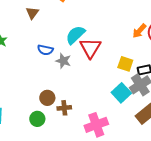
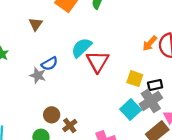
blue semicircle: (45, 50) -> (50, 64), turned -42
gray star: (63, 61) -> (38, 75), moved
brown cross: (64, 108) -> (70, 125), turned -32

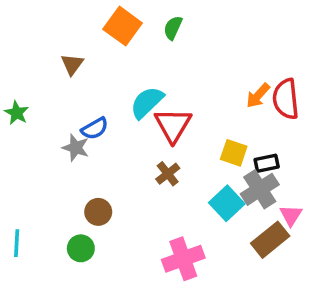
brown cross: (70, 125) -> (168, 174), moved

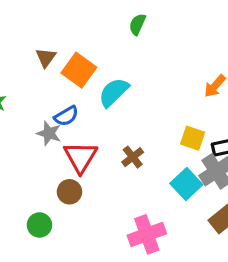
orange square: (123, 26) -> (79, 70), moved
red triangle: (173, 125) -> (81, 157), moved
green circle: (81, 248) -> (39, 225), moved

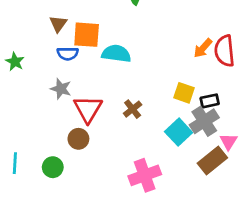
orange square: (79, 70) -> (87, 35), turned -32
cyan semicircle: (114, 92) -> (116, 54), turned 52
blue semicircle: (66, 116) -> (68, 54), moved, turned 30

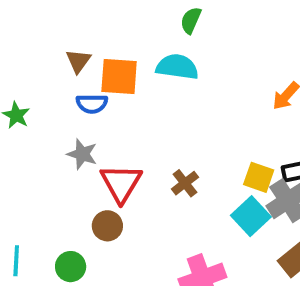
cyan semicircle: (116, 54) -> (177, 67), moved
yellow square: (184, 93) -> (259, 177), moved

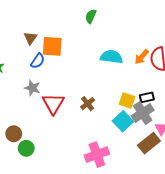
cyan semicircle: (177, 67) -> (111, 57), moved
blue semicircle: (92, 104) -> (38, 61), turned -56
brown circle: (107, 226) -> (14, 134), moved

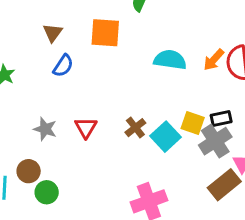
orange square: (52, 46) -> (105, 33), moved
gray star: (32, 88) -> (45, 129), moved
red triangle: (53, 104) -> (86, 128), size x0.7
cyan square: (123, 121) -> (166, 137), moved

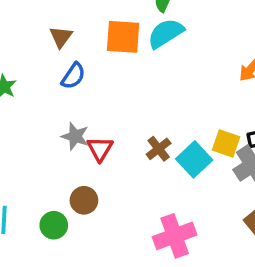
cyan semicircle: (170, 60) -> (166, 33), moved, turned -40
gray star: (45, 129) -> (75, 136), moved
brown circle: (29, 171) -> (84, 200), moved

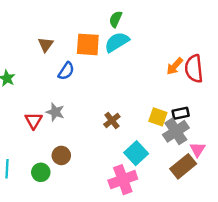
blue semicircle: (73, 76) -> (66, 71), moved
red triangle: (100, 149) -> (34, 120), moved
cyan square: (194, 159) -> (136, 153), moved

